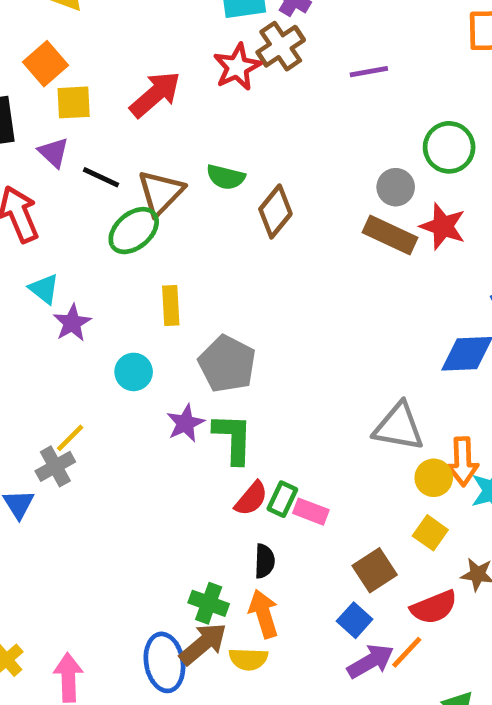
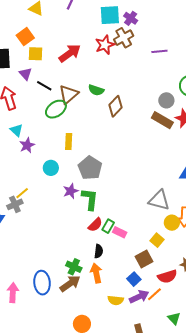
yellow square: (430, 533) -> (157, 240), moved
yellow semicircle: (248, 659) -> (116, 300), moved
blue ellipse: (164, 662) -> (42, 283), moved

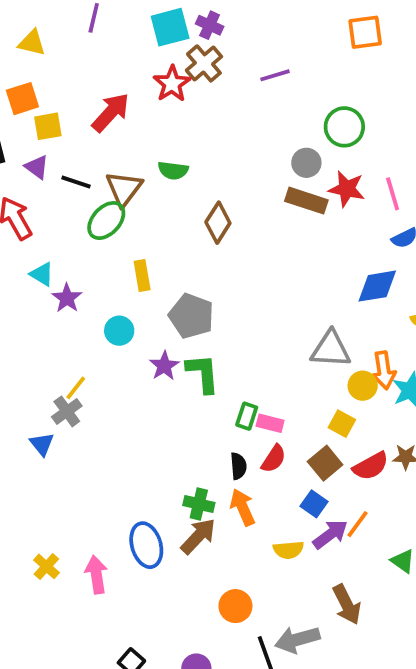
orange square: (25, 37) -> (22, 99), turned 30
brown diamond: (116, 106) -> (218, 223), moved
red semicircle: (95, 225) -> (274, 459), moved
red semicircle: (167, 276) -> (371, 466), moved

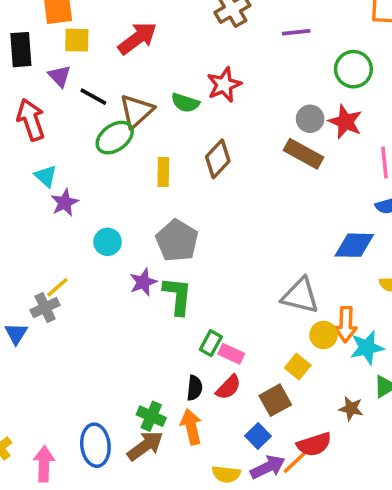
red star: (172, 84) -> (224, 85), moved
green circle: (344, 127) -> (353, 69), moved
red star: (347, 189) -> (345, 122), moved
yellow rectangle: (142, 276) -> (163, 172), moved
red semicircle: (371, 466) -> (314, 444), moved

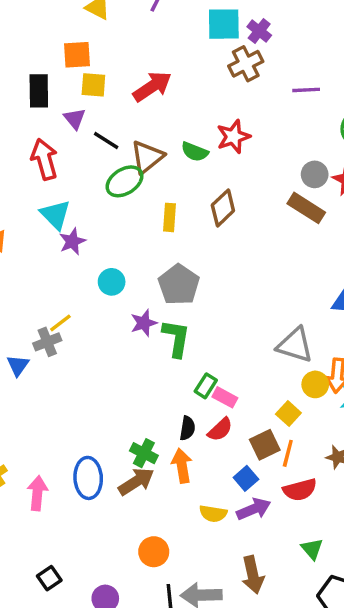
cyan triangle: (46, 176) -> (55, 215), size x1.4
orange line: (295, 462) -> (288, 453), moved, turned -36

